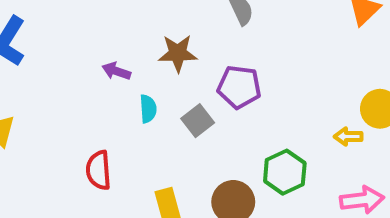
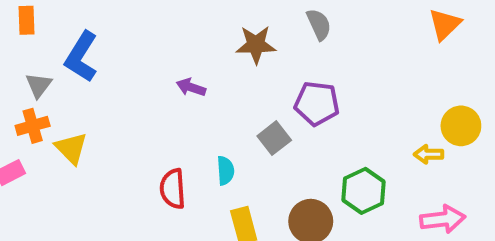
brown star: (178, 53) -> (256, 45), moved
cyan semicircle: (148, 109) -> (225, 171), moved

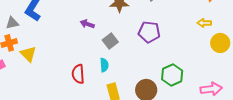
gray triangle: (39, 85) -> (12, 23), turned 40
gray square: (274, 138) -> (110, 41), moved
yellow arrow: (428, 154) -> (204, 23), moved

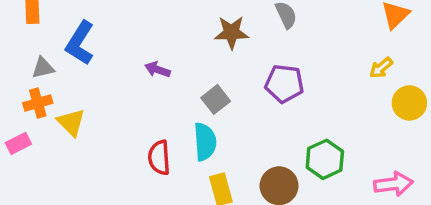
yellow arrow: (204, 23) -> (381, 68), turned -40
purple arrow: (87, 24) -> (157, 70), moved
cyan semicircle: (104, 65) -> (205, 142), size x1.5

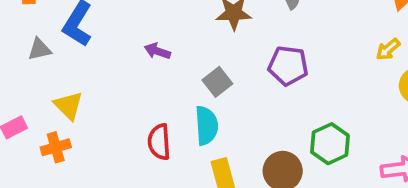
orange cross: (38, 103) -> (56, 147), moved

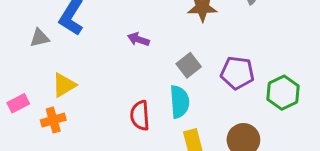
purple pentagon: (288, 66) -> (237, 73), moved
yellow triangle: (68, 106) -> (64, 85), turned 44
green hexagon: (330, 144) -> (283, 93), moved

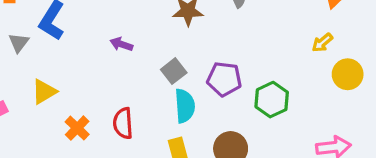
gray triangle: (40, 38) -> (19, 43), turned -40
cyan semicircle: (180, 102) -> (185, 106), moved
orange cross: (53, 120) -> (77, 128), moved, turned -30

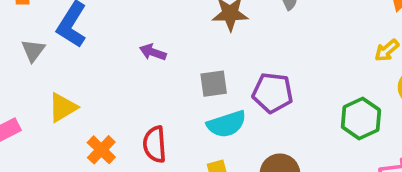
gray square: (174, 71) -> (214, 84), turned 30
green hexagon: (272, 100) -> (361, 119), moved
cyan semicircle: (185, 106) -> (227, 124), turned 76

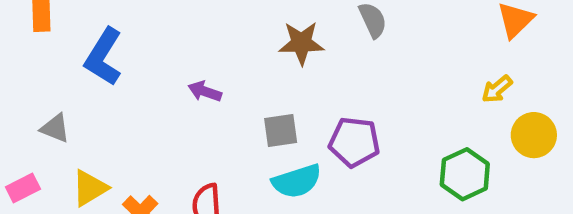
gray triangle: (33, 50) -> (55, 128), moved, turned -45
yellow triangle: (63, 107) -> (90, 188), moved

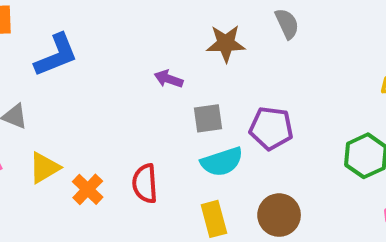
blue L-shape: (103, 57) -> (56, 55), turned -144
purple arrow: (205, 91) -> (169, 79), moved

